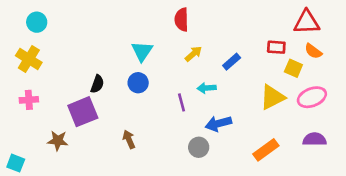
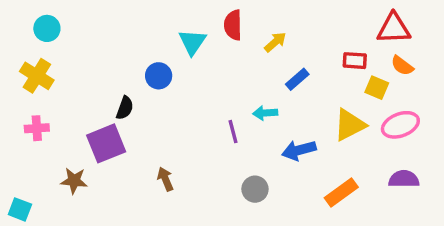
cyan triangle: (142, 51) -> (192, 42), moved
yellow arrow: (193, 54) -> (275, 42), moved
blue circle: (138, 83) -> (159, 76), moved
blue arrow: (218, 124) -> (299, 150), moved

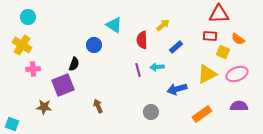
red semicircle: (233, 25) -> (142, 40), moved
red triangle: (394, 28) -> (219, 14), moved
cyan triangle: (192, 42) -> (114, 25), turned -30
pink cross: (37, 128) -> (33, 69), moved
purple line: (233, 132) -> (138, 70), moved

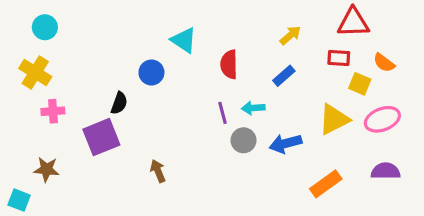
yellow arrow: (163, 25) -> (290, 35), moved
brown star: (44, 107) -> (46, 169), moved
gray circle: (151, 112) -> (243, 140), moved

